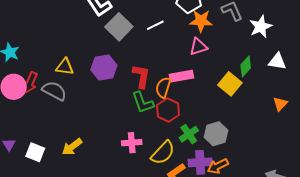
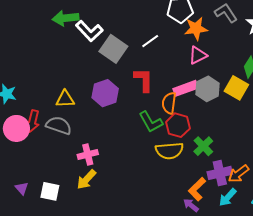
red L-shape: (141, 76) -> (144, 80), moved
gray hexagon: (216, 134) -> (207, 89), moved
pink cross: (132, 143) -> (88, 154), moved
yellow semicircle: (163, 153) -> (169, 151), moved, turned 52

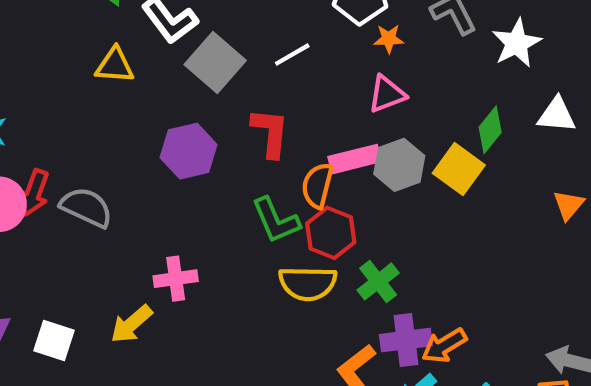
orange star: (196, 28) -> (389, 39), size x0.6
yellow triangle: (65, 99) -> (115, 65), moved
pink cross: (88, 154) -> (176, 279), moved

